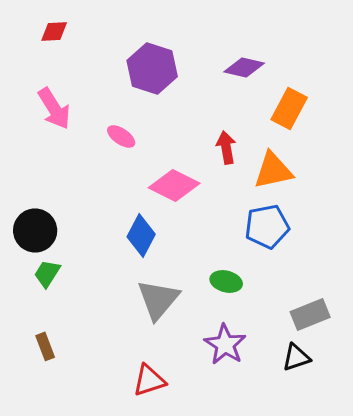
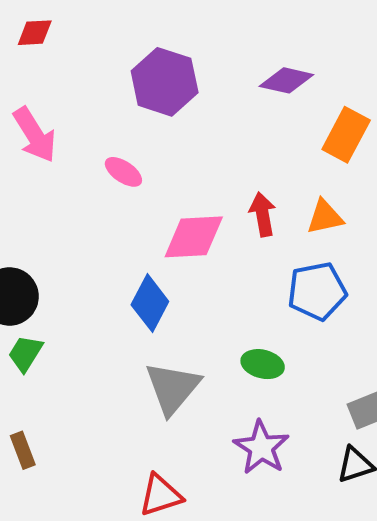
red arrow: (226, 147) -> (263, 214), moved
orange triangle: (273, 170) -> (325, 217), size x0.7
pink diamond: (174, 185) -> (194, 237), turned -30

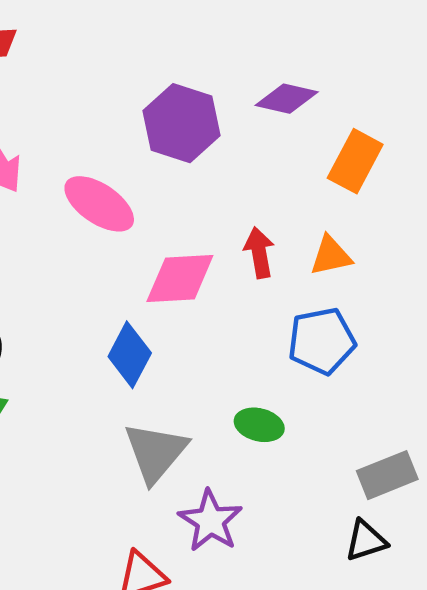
purple hexagon: (165, 82) -> (181, 123), moved
pink ellipse: (123, 172) -> (99, 204), size x1.6
purple star: (261, 448) -> (210, 521), moved

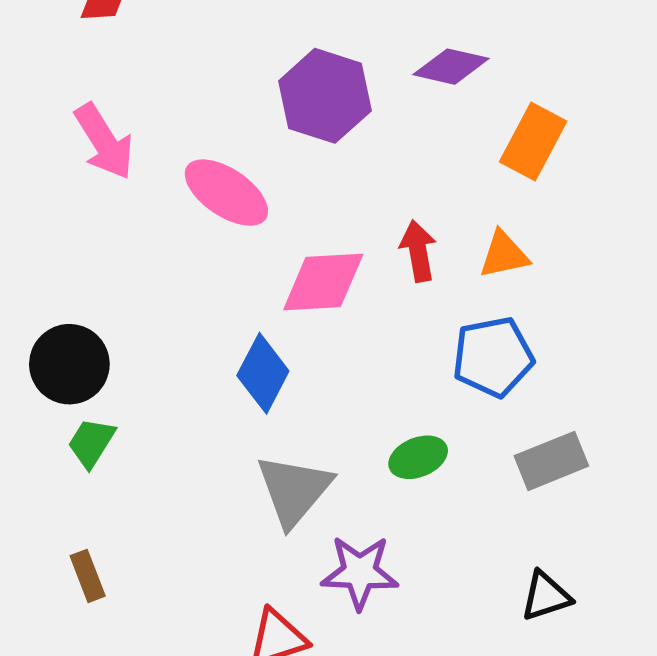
green ellipse: (259, 425) -> (418, 457), turned -36
gray rectangle: (387, 475) -> (551, 461), moved
purple star: (210, 521) -> (360, 572), turned -30

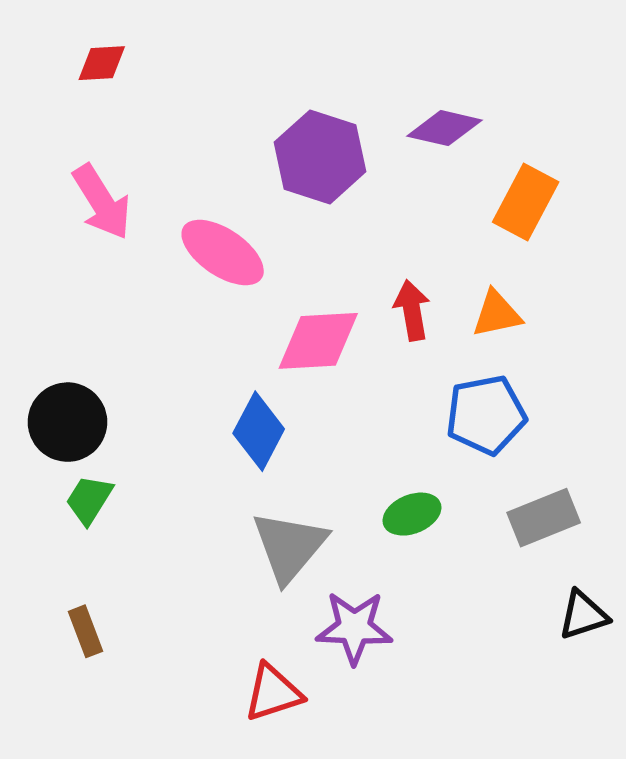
black triangle: (546, 596) -> (583, 615), moved

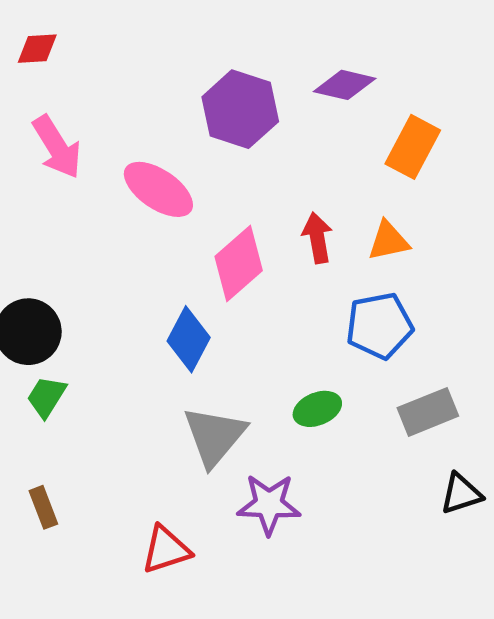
red diamond: (102, 63) -> (37, 49), moved
pink diamond: (318, 341) -> (239, 264), turned -38
red triangle: (273, 693) -> (166, 550), moved

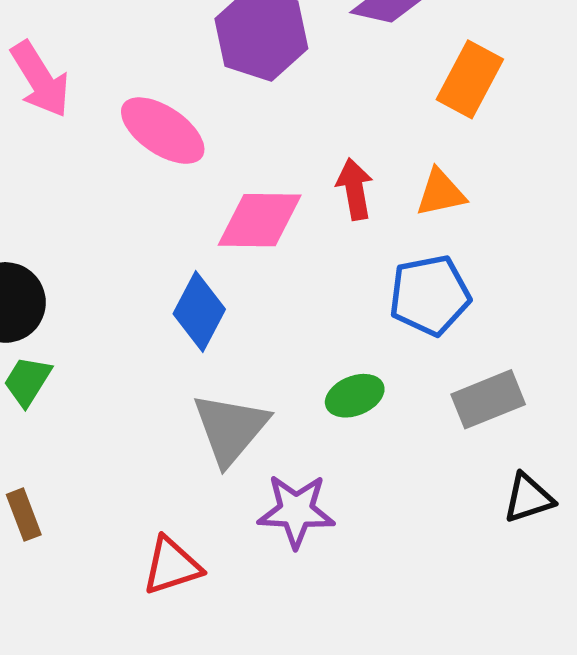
pink diamond: (239, 264) -> (260, 220), turned 42

